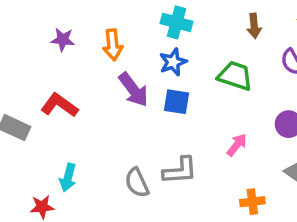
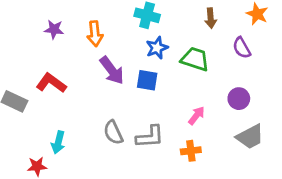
blue star: (173, 62) -> (157, 48), moved
gray semicircle: (137, 183) -> (113, 132), moved
orange cross: (252, 202) -> (191, 151), moved

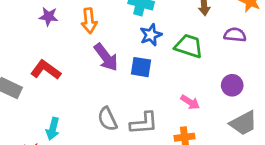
purple semicircle: (242, 48) -> (235, 35), turned 125
pink arrow: (196, 116) -> (190, 102), turned 84

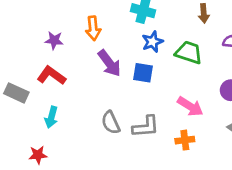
purple star: (49, 17) -> (54, 40), moved
pink arrow: (190, 102) -> (190, 106), size x1.4
cyan arrow: (53, 129) -> (51, 117), moved

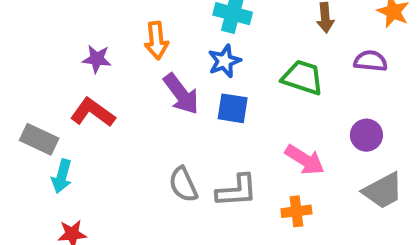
blue star: (152, 42) -> (224, 61), moved
cyan arrow: (51, 117) -> (62, 176), moved

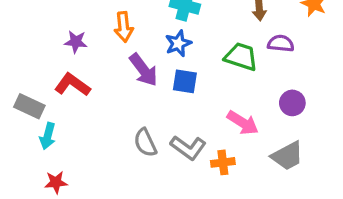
purple semicircle: (371, 61) -> (281, 43), moved
gray L-shape: (237, 191) -> (188, 148), turned 40
gray trapezoid: (383, 191) -> (287, 156), moved
orange cross: (296, 211) -> (223, 162), moved

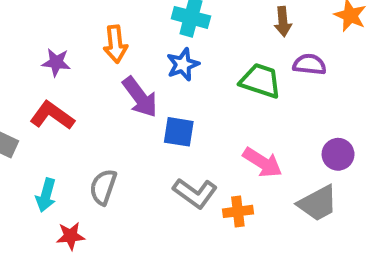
blue square: (185, 81) -> (179, 132), moved
purple circle: (292, 103) -> (338, 154), moved
cyan arrow: (48, 136) -> (46, 195), moved
gray semicircle: (145, 143) -> (103, 187), moved, turned 44
red star: (56, 182) -> (70, 236), moved

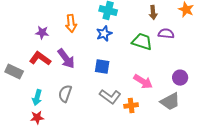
purple arrow: (140, 97) -> (66, 59), moved
red star: (70, 236) -> (37, 118), moved

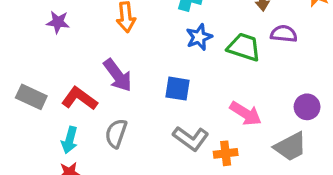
purple star: (42, 33) -> (58, 22), moved
blue star: (104, 34) -> (199, 37), moved
red L-shape: (40, 59) -> (79, 99), moved

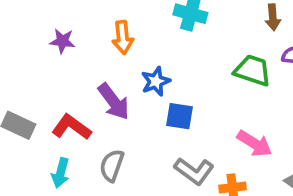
purple star: (58, 22) -> (62, 41), moved
blue star: (199, 37) -> (156, 81), moved

